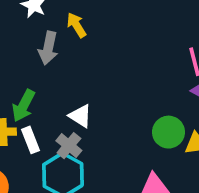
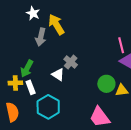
yellow arrow: (76, 25) -> (56, 24), size x1.5
gray cross: (69, 146) -> (71, 62), moved

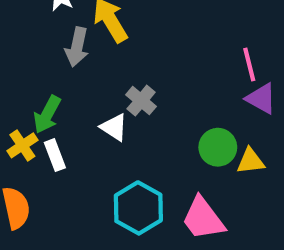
yellow cross: (15, 83) -> (22, 145), turned -32
cyan hexagon: (48, 107) -> (138, 208), moved

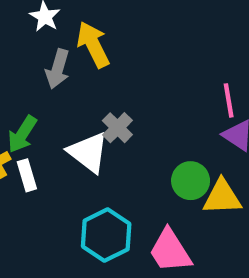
white triangle: (114, 127) -> (88, 152), size x1.5
yellow triangle: (250, 161) -> (222, 197), size x1.4

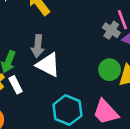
gray arrow: (58, 69) -> (38, 46), moved
gray cross: (117, 128) -> (111, 30), moved

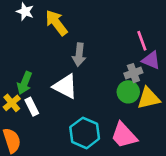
gray cross: (111, 30) -> (133, 73), moved, turned 36
gray arrow: (38, 46) -> (79, 55), moved

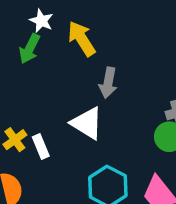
green arrow: (25, 83) -> (30, 49), moved

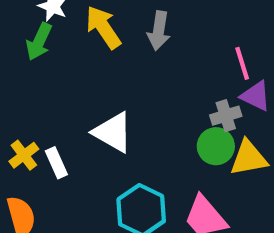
gray arrow: (108, 83) -> (159, 31), moved

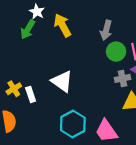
gray arrow: (159, 31) -> (106, 30), moved
green circle: (216, 146) -> (116, 52), moved

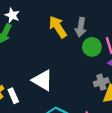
yellow arrow: (62, 25) -> (58, 27), moved
gray cross: (123, 78) -> (101, 82), moved

